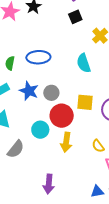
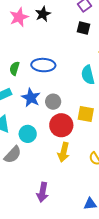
black square: (75, 17) -> (84, 28), turned 32
cyan circle: (40, 130) -> (28, 134), moved

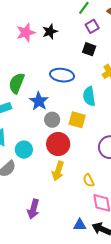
blue ellipse: (43, 65) -> (62, 75), moved
green semicircle: (14, 68) -> (17, 83), size x1.5
blue star: (31, 98) -> (39, 101), moved
yellow square: (86, 114) -> (77, 120), moved

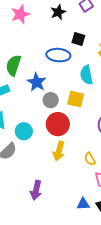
black star: (50, 32) -> (58, 12), moved
black square: (89, 49) -> (78, 39), moved

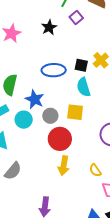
black square: (78, 39) -> (81, 65), moved
cyan circle: (24, 131) -> (24, 120), moved

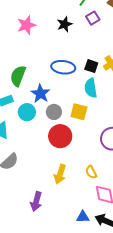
yellow arrow: (64, 166) -> (60, 174), moved

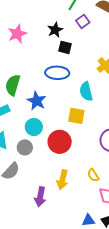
black square: (91, 66) -> (65, 47), moved
cyan circle: (27, 112) -> (34, 127), moved
gray circle: (54, 112) -> (25, 147), moved
purple arrow: (36, 201) -> (40, 197), moved

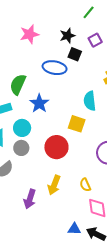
purple square: (83, 22) -> (95, 40), moved
blue ellipse: (57, 73) -> (55, 68), moved
cyan circle: (34, 127) -> (22, 128), moved

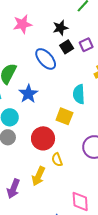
purple square: (95, 40) -> (86, 45), moved
black square: (75, 54) -> (67, 47), turned 32
blue ellipse: (55, 68) -> (46, 59), turned 35
yellow semicircle: (85, 185) -> (57, 160), moved

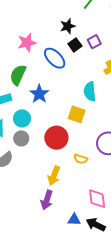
pink star: (22, 24) -> (27, 43), moved
yellow semicircle: (57, 160) -> (81, 159), moved, turned -48
purple arrow: (13, 189) -> (47, 200), moved

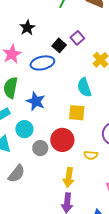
black star: (68, 26) -> (27, 28), moved
blue ellipse: (55, 58) -> (42, 63), turned -45
gray circle: (21, 138) -> (40, 148), moved

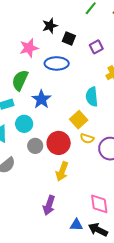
black square: (59, 45) -> (69, 38), moved, turned -32
yellow square: (77, 113) -> (79, 120), turned 30
yellow semicircle: (91, 155) -> (87, 138), moved
yellow arrow: (69, 177) -> (62, 171), moved

